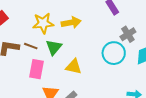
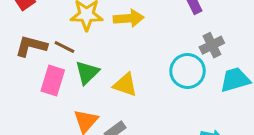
green triangle: (54, 47) -> (87, 73), moved
pink rectangle: (37, 69) -> (53, 81), moved

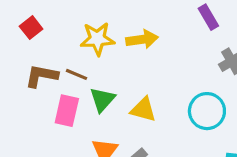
cyan circle: (188, 71) -> (207, 111), moved

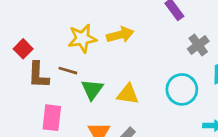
red square: (31, 28) -> (23, 49), moved
brown L-shape: (41, 76) -> (38, 75), turned -92
pink rectangle: (67, 111) -> (52, 118), moved

